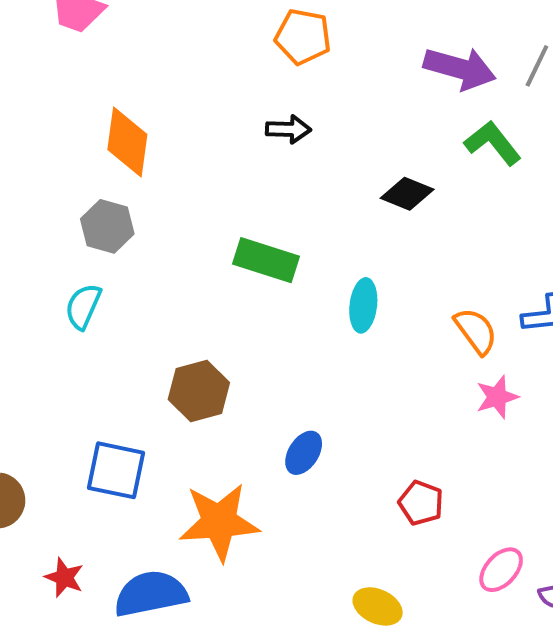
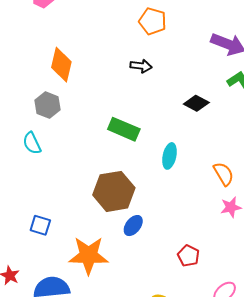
cyan semicircle: (83, 306) -> (32, 143), turned -55
brown hexagon: (199, 391) -> (114, 191), moved, size x1.4
blue square: (116, 470) -> (40, 225), size x0.7

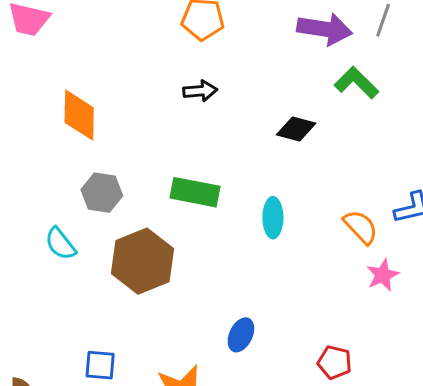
gray hexagon: (48, 105) -> (102, 193), moved
brown hexagon: (114, 191) -> (142, 261), moved

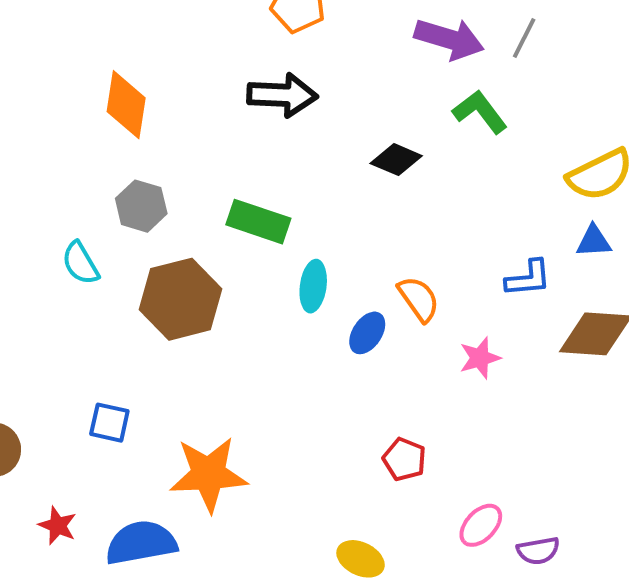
black arrow: (200, 91) -> (282, 95), size x1.6
cyan ellipse: (273, 218) -> (313, 286), moved
orange semicircle: (361, 227) -> (419, 299), moved
blue ellipse: (241, 335) -> (367, 333), moved

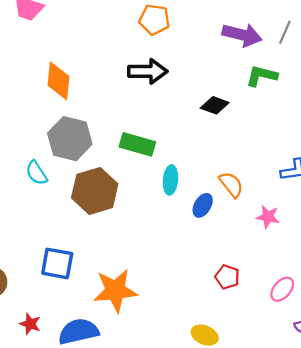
green L-shape: (480, 112) -> (262, 76), turned -36
gray hexagon: (141, 206) -> (70, 139), size x1.5
pink star: (480, 358) -> (268, 217), turned 30
blue square: (109, 423) -> (57, 263), size x1.4
pink ellipse: (481, 525) -> (282, 289), moved

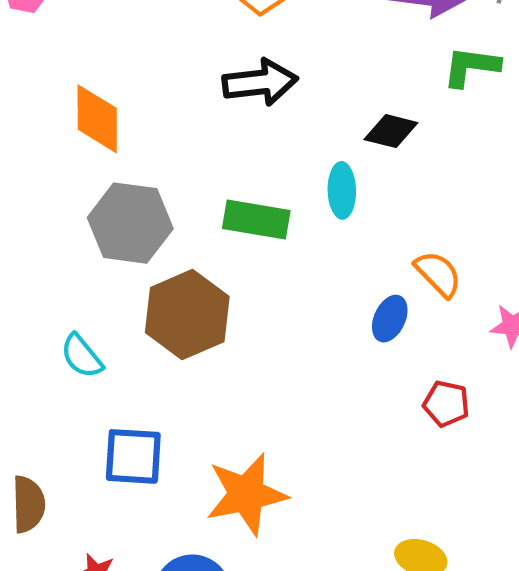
cyan semicircle: (36, 173) -> (82, 356), moved
cyan ellipse: (170, 180) -> (342, 190), moved
red pentagon: (227, 277) -> (446, 404), moved

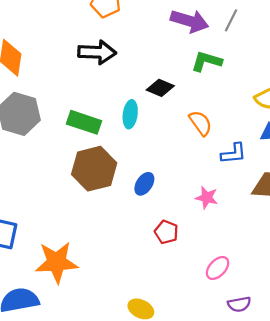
orange semicircle: (438, 274) -> (201, 123), moved
brown hexagon: (187, 315) -> (94, 169), moved

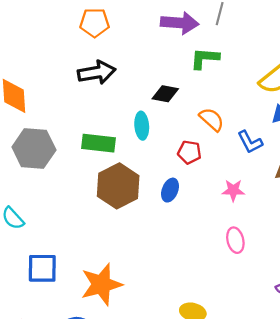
blue L-shape: (233, 153) -> (250, 142), turned 80
red pentagon: (166, 232) -> (189, 152), moved
pink ellipse: (218, 268) -> (235, 240), moved, turned -45

